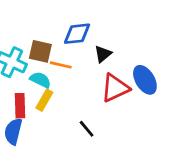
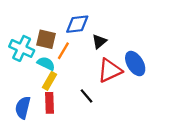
orange line: (61, 65) -> (63, 51), turned -72
red rectangle: (20, 106) -> (49, 103), moved
black line: (87, 129) -> (87, 96), moved

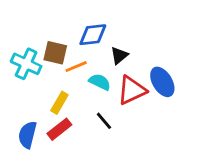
orange line: (63, 51) -> (76, 67), turned 36
cyan semicircle: (46, 64) -> (100, 82), moved
red rectangle: (49, 103) -> (59, 129), turned 54

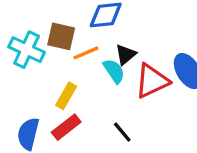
black triangle: (119, 55) -> (126, 55), moved
cyan semicircle: (100, 82) -> (114, 71), turned 30
black line: (104, 121) -> (122, 132), moved

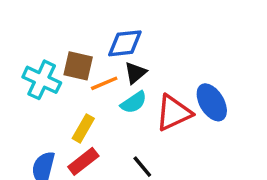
black triangle: (126, 55) -> (135, 73), moved
cyan semicircle: (114, 71) -> (134, 102), turned 90

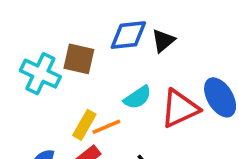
black triangle: (135, 73) -> (163, 41), moved
orange line: (104, 83) -> (106, 127), moved

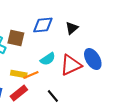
black triangle: (163, 41) -> (72, 28), moved
yellow rectangle: (84, 125) -> (19, 74), turned 70

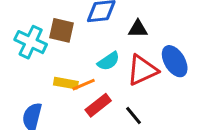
black triangle: (72, 28) -> (138, 29), moved, turned 40
red rectangle: (19, 93) -> (98, 105), moved
black line: (53, 96) -> (134, 116), moved

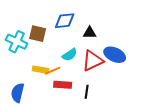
blue ellipse: (175, 61) -> (115, 55), turned -35
red rectangle: (98, 105) -> (63, 85), turned 42
black line: (134, 116) -> (87, 92), turned 48

